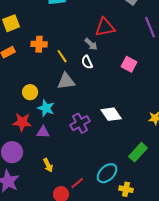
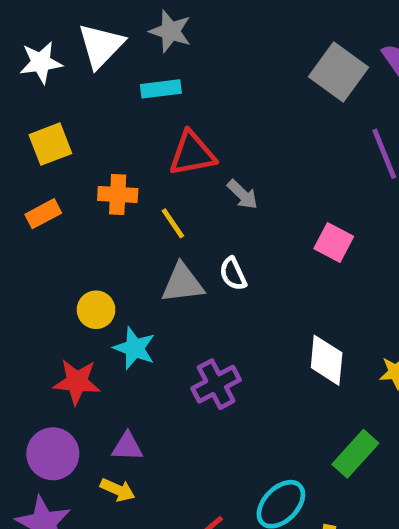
red triangle: (105, 27) -> (192, 154), moved
white semicircle: (87, 62) -> (233, 274), moved
white diamond: (111, 114) -> (327, 360), moved, turned 40
purple triangle: (43, 132) -> (127, 447), moved
yellow arrow: (48, 165) -> (118, 490), moved, turned -40

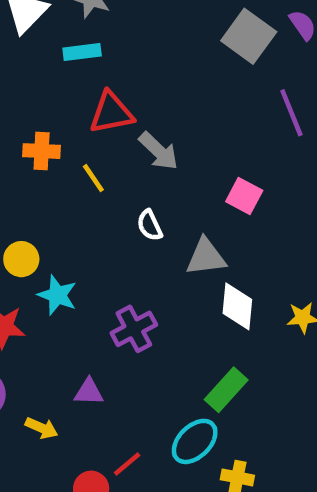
gray arrow: (243, 194) -> (159, 151), size x1.4
gray triangle: (182, 283) -> (206, 257), moved
purple triangle: (127, 447) -> (89, 392), moved
green rectangle: (355, 454) -> (226, 390), moved

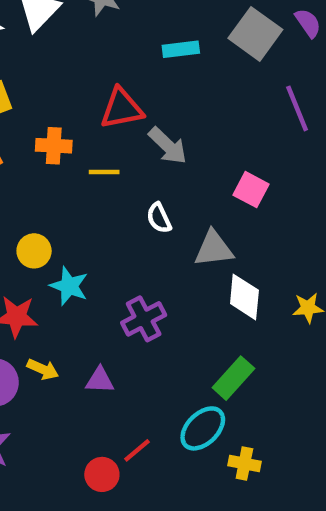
cyan rectangle: (82, 52) -> (181, 49), moved
yellow line: (93, 178) -> (104, 172), turned -56
yellow arrow: (42, 428) -> (43, 369), moved

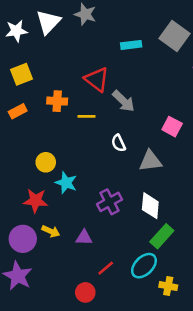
red triangle: (122, 108) -> (97, 79), turned 48
white diamond: (244, 297) -> (150, 206), moved
red line: (137, 450) -> (106, 268), moved

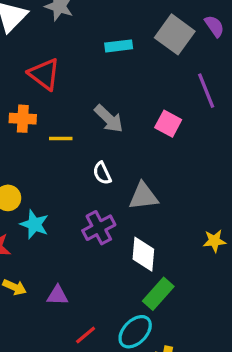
red triangle: (97, 79) -> (44, 74), moved
pink square: (172, 127) -> (168, 124), moved
purple cross: (110, 202) -> (99, 228), moved

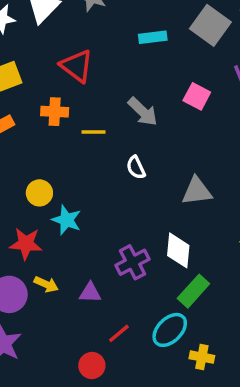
pink square: (168, 124) -> (197, 96), moved
gray triangle: (143, 196) -> (197, 191), moved
purple cross: (99, 228) -> (133, 262), moved

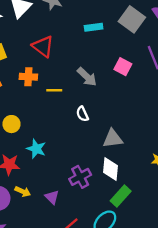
gray triangle: (197, 191) -> (113, 139), moved
yellow circle: (39, 193) -> (11, 124), moved
purple triangle: (90, 293) -> (52, 197), turned 42

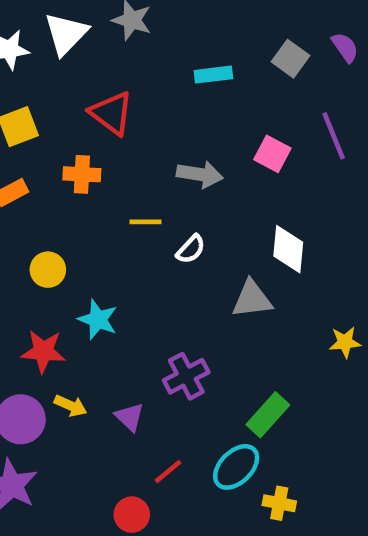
gray square: (132, 19) -> (291, 59), size x0.7
gray arrow: (87, 77) -> (200, 174), turned -35
yellow line: (54, 90) -> (145, 222), moved
white semicircle: (82, 114) -> (191, 249), turned -112
white diamond: (110, 169) -> (288, 249), moved

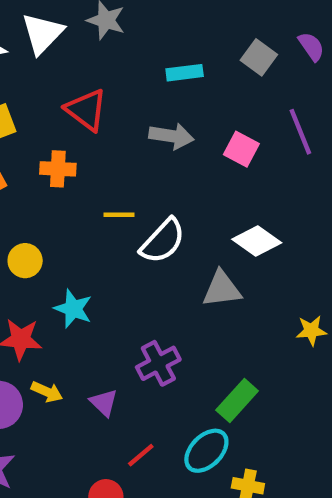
gray arrow: (200, 174) -> (171, 136), moved
white semicircle: (191, 249) -> (163, 241), size x1.6
white diamond: (288, 249) -> (257, 241), turned -60

